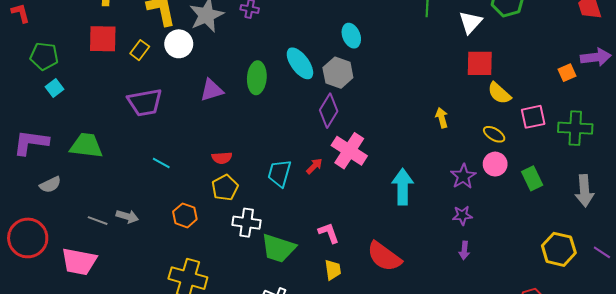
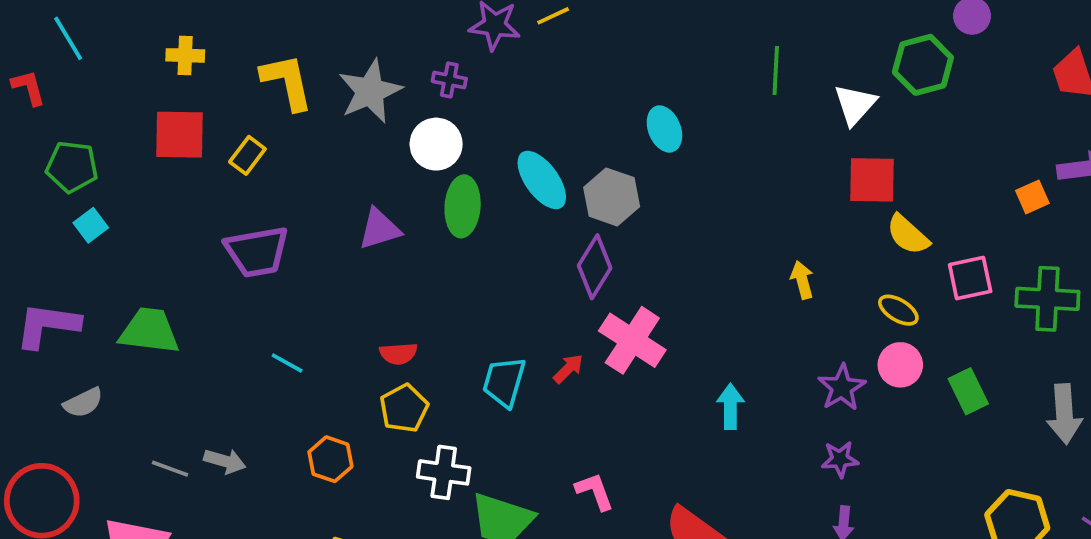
cyan ellipse: (351, 36) -> (664, 129), moved
white circle: (179, 44) -> (436, 144), moved
cyan arrow: (403, 187) -> (730, 406), size x0.7

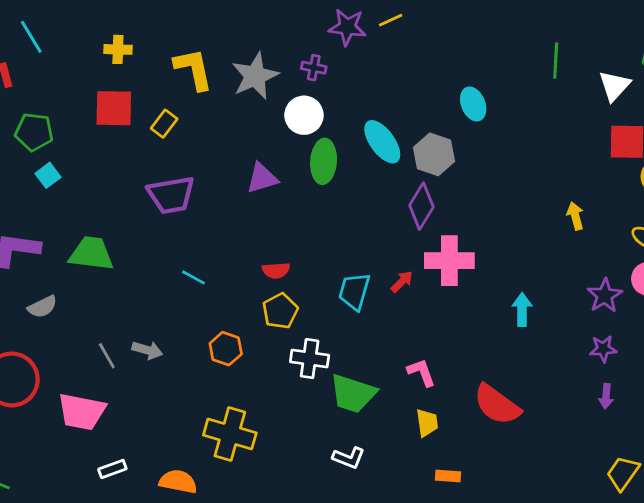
pink cross: (632, 340) -> (449, 261), turned -33
gray line: (170, 469) -> (107, 356), turned 40

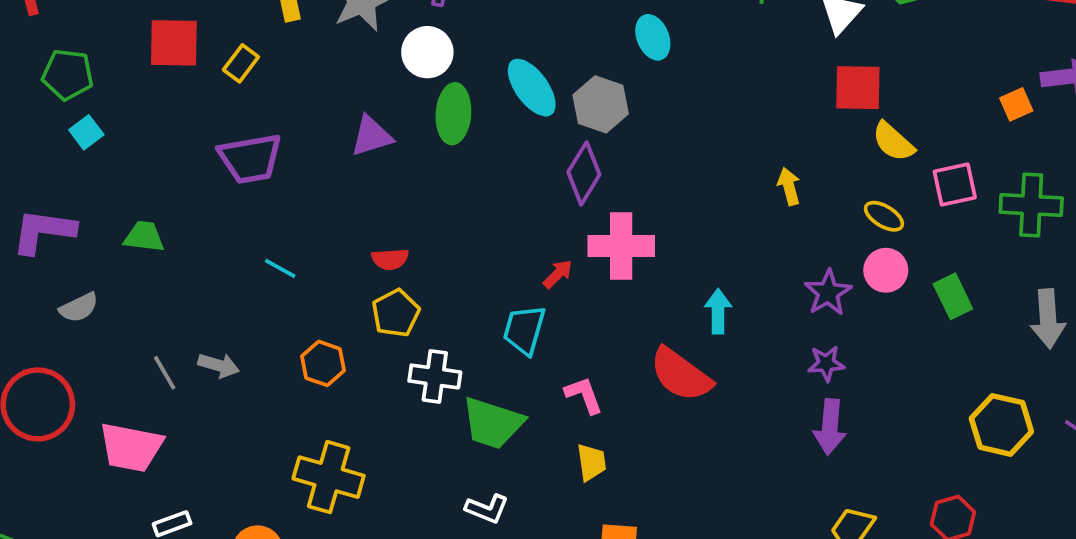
green trapezoid: (91, 254) -> (144, 237), size x0.7
cyan trapezoid: (354, 291) -> (524, 330), moved
purple arrow: (606, 396) -> (830, 427), size x1.6
red semicircle: (497, 405) -> (681, 375), moved

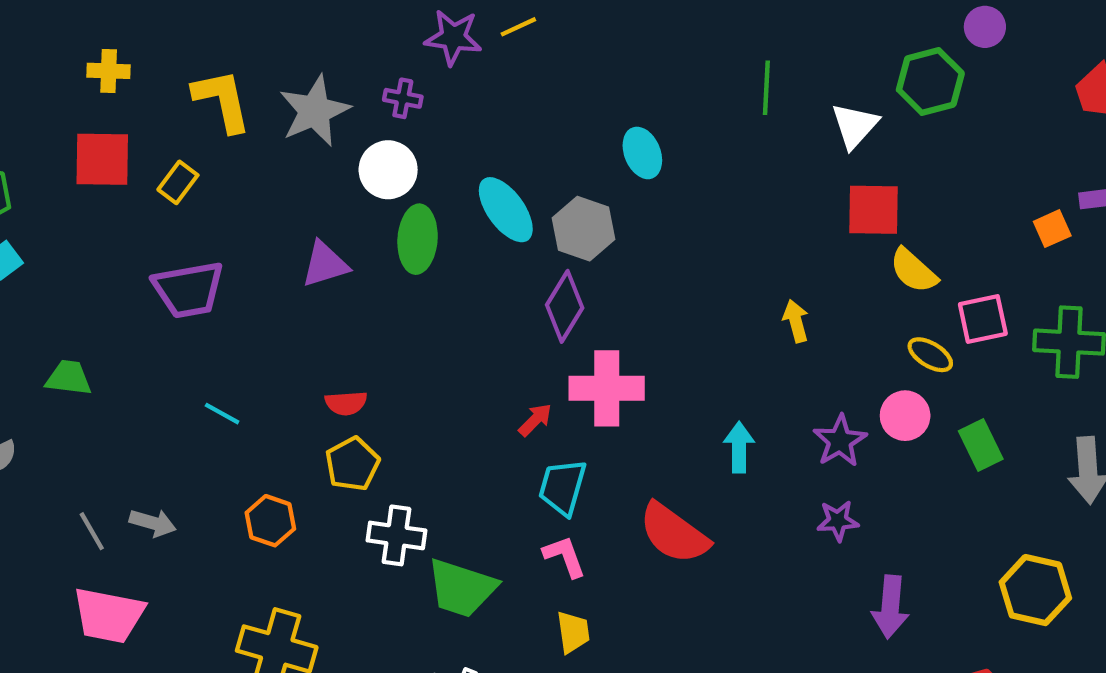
yellow ellipse: (884, 216) -> (930, 355), moved
cyan arrow: (718, 311) -> (739, 447), moved
cyan trapezoid: (524, 330) -> (563, 487), moved
purple arrow: (830, 427) -> (890, 607), moved
pink trapezoid: (131, 447) -> (109, 615), moved

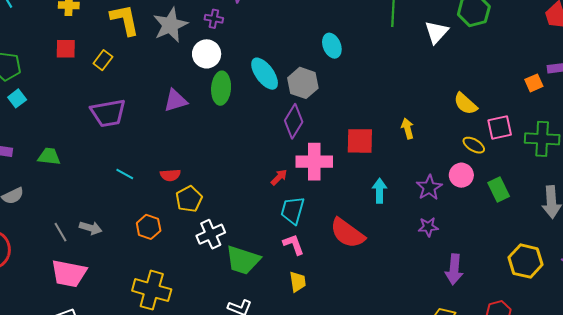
red square: (102, 159) -> (66, 49), size x0.7
red square: (874, 210) -> (360, 141), moved
red semicircle: (346, 403) -> (170, 175), moved
white cross: (396, 535) -> (211, 234), turned -32

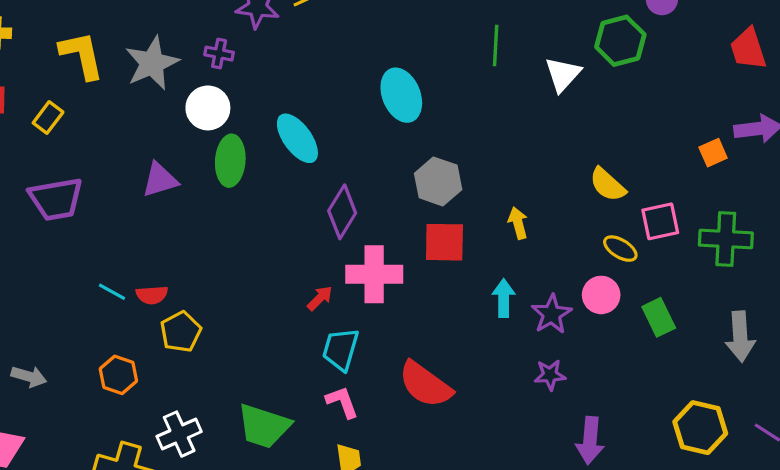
cyan ellipse: (332, 46) -> (401, 95), size x1.4
gray hexagon: (303, 83) -> (438, 181), moved
cyan line: (125, 174) -> (112, 292), moved
cyan arrow: (380, 191) -> (504, 298), moved
white cross: (211, 234) -> (179, 434), moved

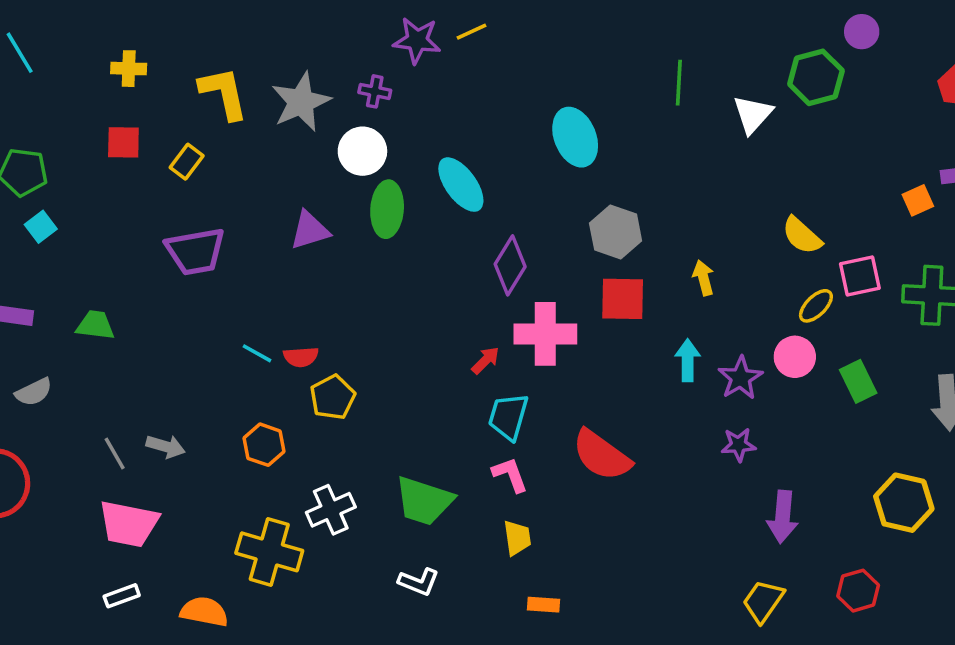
yellow ellipse: (620, 249) -> (816, 306), turned -76

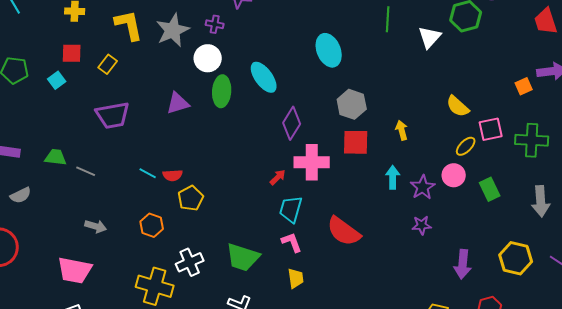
cyan square: (41, 227) -> (57, 80), moved
gray line: (115, 453) -> (86, 171), moved, turned -36
purple arrow: (783, 517) -> (463, 264), moved

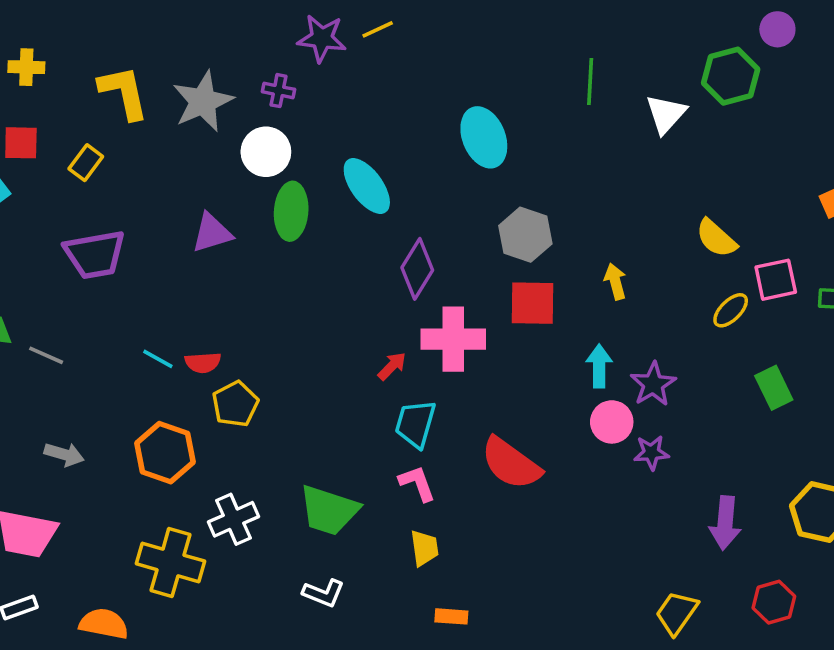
pink circle: (454, 175) -> (612, 422), moved
orange hexagon: (152, 225) -> (165, 453), size x1.4

